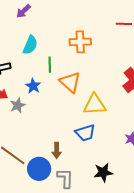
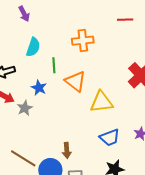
purple arrow: (23, 11) -> (24, 14), turned -70
blue trapezoid: (85, 133) -> (110, 138), moved

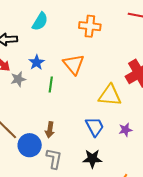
green line: (54, 65) -> (51, 85), moved
yellow triangle: (101, 102) -> (110, 95), moved
blue trapezoid: (110, 138) -> (95, 127), turned -110

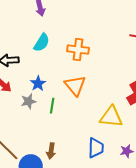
orange cross: (90, 26) -> (78, 50), moved
gray star: (18, 79) -> (29, 101), moved
blue trapezoid: (95, 127) -> (96, 148), turned 30

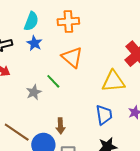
blue star: (38, 83) -> (34, 43), moved
gray star: (29, 101) -> (34, 92), moved
green line: (52, 106) -> (53, 81), turned -42

